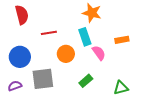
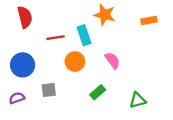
cyan rectangle: (85, 37) -> (84, 35), moved
orange rectangle: (122, 40) -> (149, 21), moved
gray square: (43, 79) -> (49, 90), size x0.6

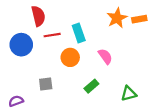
orange star: (105, 15) -> (117, 18), moved, turned 30
red semicircle: (25, 17) -> (38, 16), moved
blue circle: (23, 65) -> (21, 45), moved
purple semicircle: (17, 98) -> (16, 101), moved

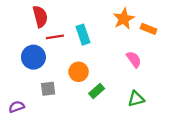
orange rectangle: (139, 19) -> (148, 29), moved, turned 32
blue circle: (21, 45) -> (33, 57), moved
pink semicircle: (105, 56) -> (134, 59), moved
orange circle: (70, 57) -> (79, 72), moved

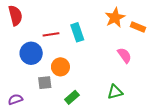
red semicircle: (40, 17) -> (15, 15), moved
orange circle: (79, 72) -> (60, 67), moved
green rectangle: (97, 91) -> (72, 97), moved
green triangle: (136, 99) -> (115, 92), moved

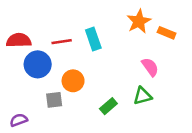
red semicircle: (15, 15) -> (19, 40), moved, turned -78
green triangle: (115, 92) -> (143, 96), moved
green rectangle: (72, 97) -> (108, 106), moved

